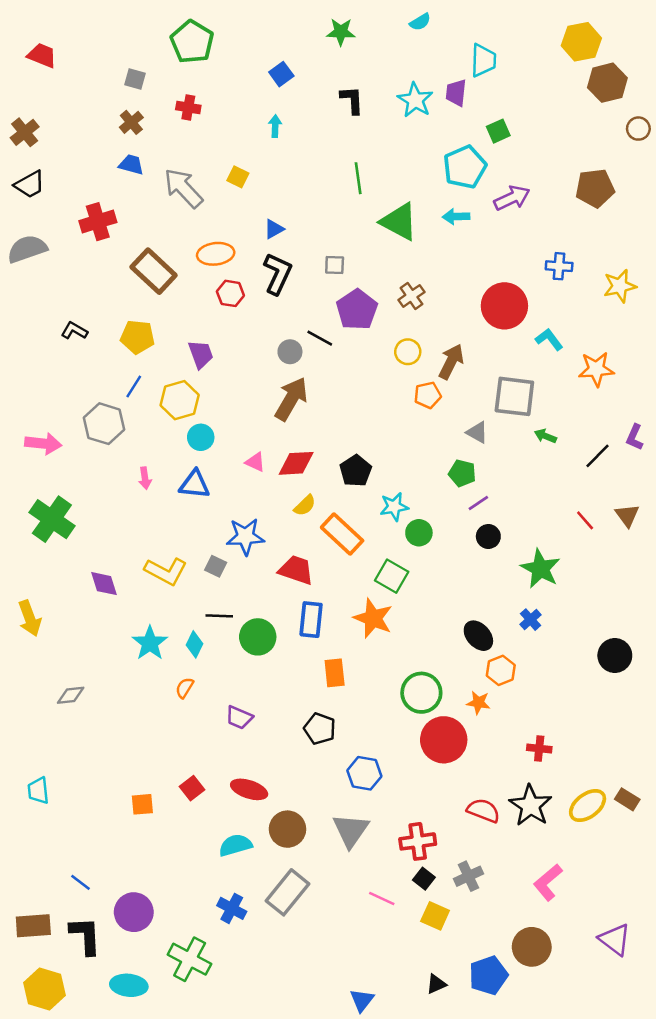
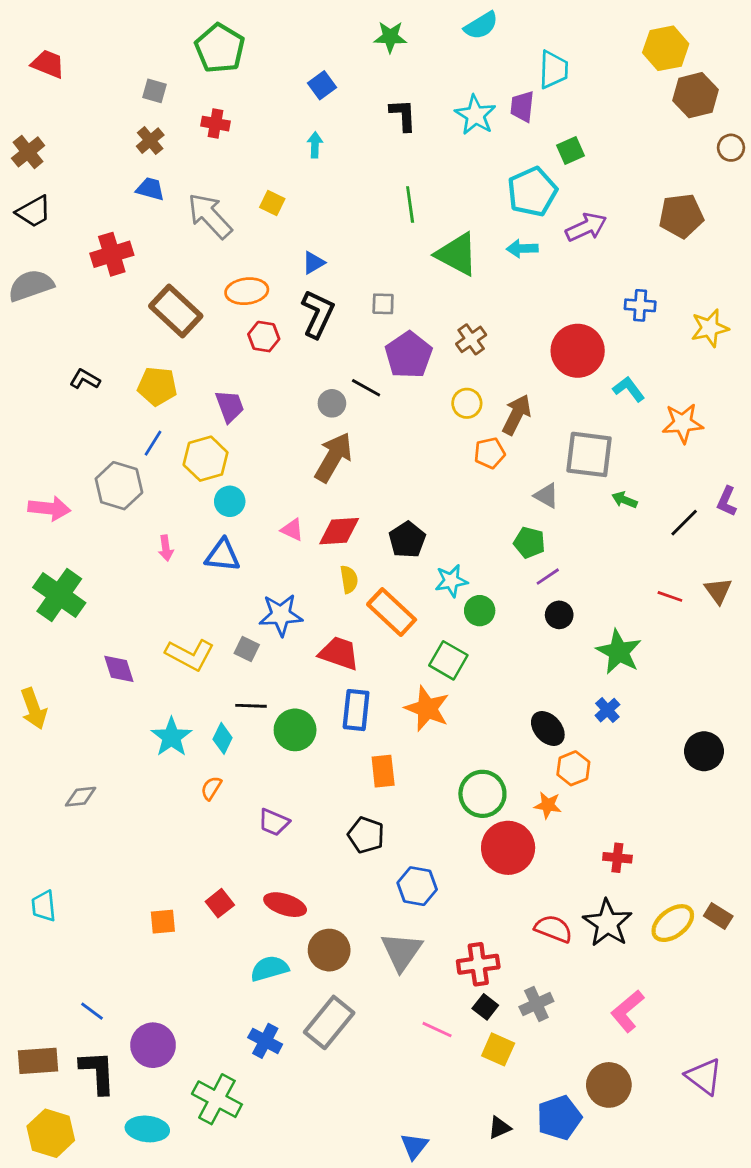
cyan semicircle: (420, 22) -> (481, 26), size x1.4
yellow semicircle: (305, 505) -> (349, 579), turned -55
red line: (585, 520) -> (670, 596), turned -30

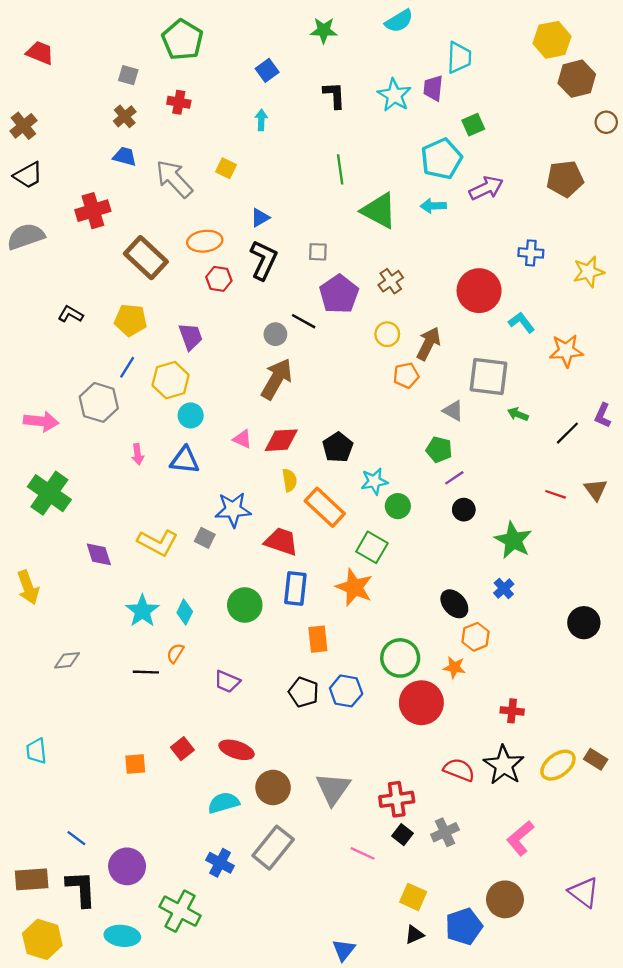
black line: (251, 706) -> (146, 672), moved
blue hexagon: (417, 886) -> (346, 691), moved
yellow square: (498, 1049) -> (413, 897), moved

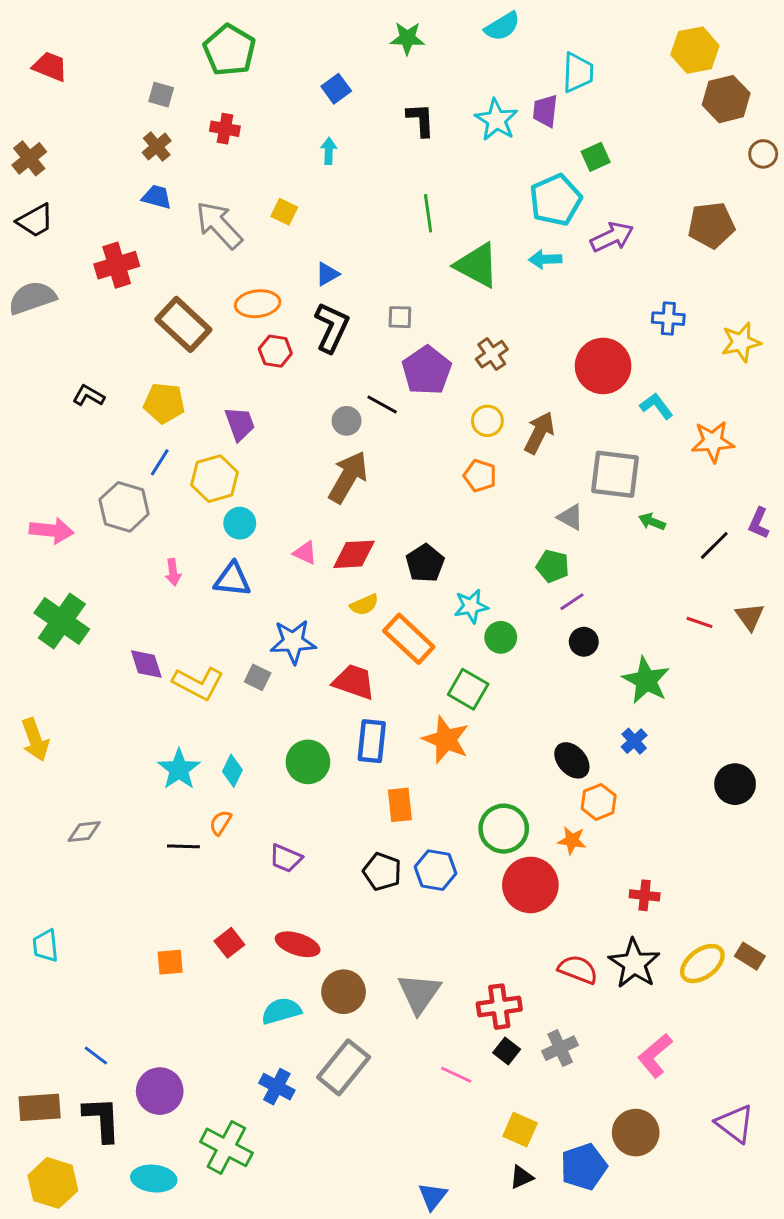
orange pentagon: (406, 375) -> (480, 476), moved, turned 30
yellow semicircle: (290, 480) -> (364, 605), turned 75
purple diamond: (99, 554) -> (146, 664), moved

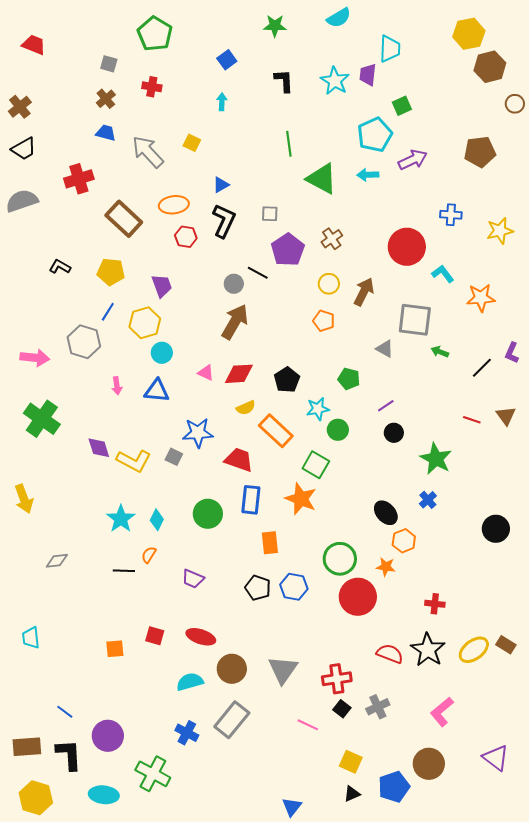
green pentagon: (553, 566) -> (349, 379), moved
red square: (229, 943) -> (155, 636), turned -36

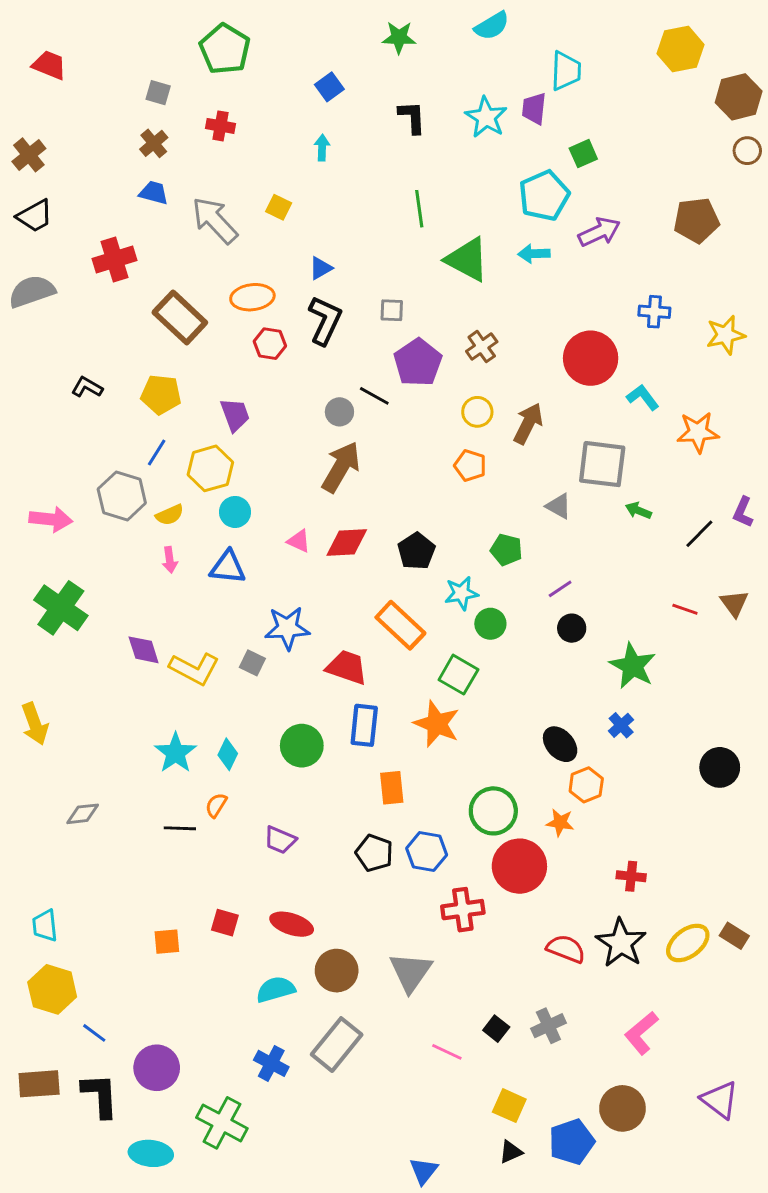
brown hexagon: (490, 67) -> (739, 97), moved
yellow semicircle: (246, 408) -> (170, 515), moved
red cross: (337, 679) -> (463, 910), moved
yellow hexagon: (36, 798) -> (52, 989), moved

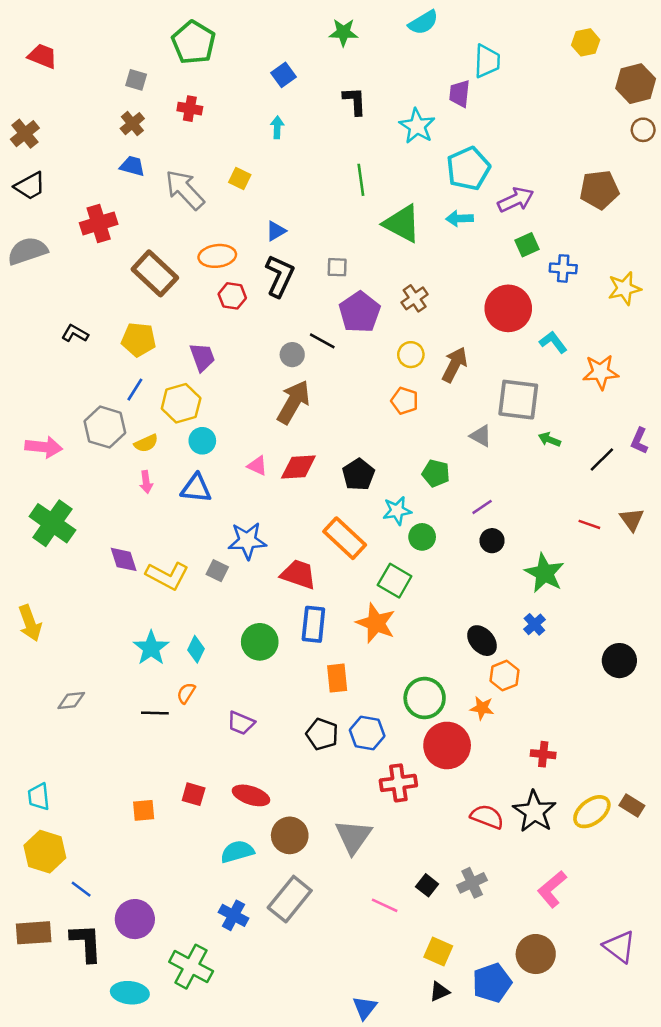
yellow hexagon: (681, 49) -> (586, 42), size x0.7
cyan star: (486, 117) -> (417, 126), moved
green square: (583, 154) -> (527, 245), moved

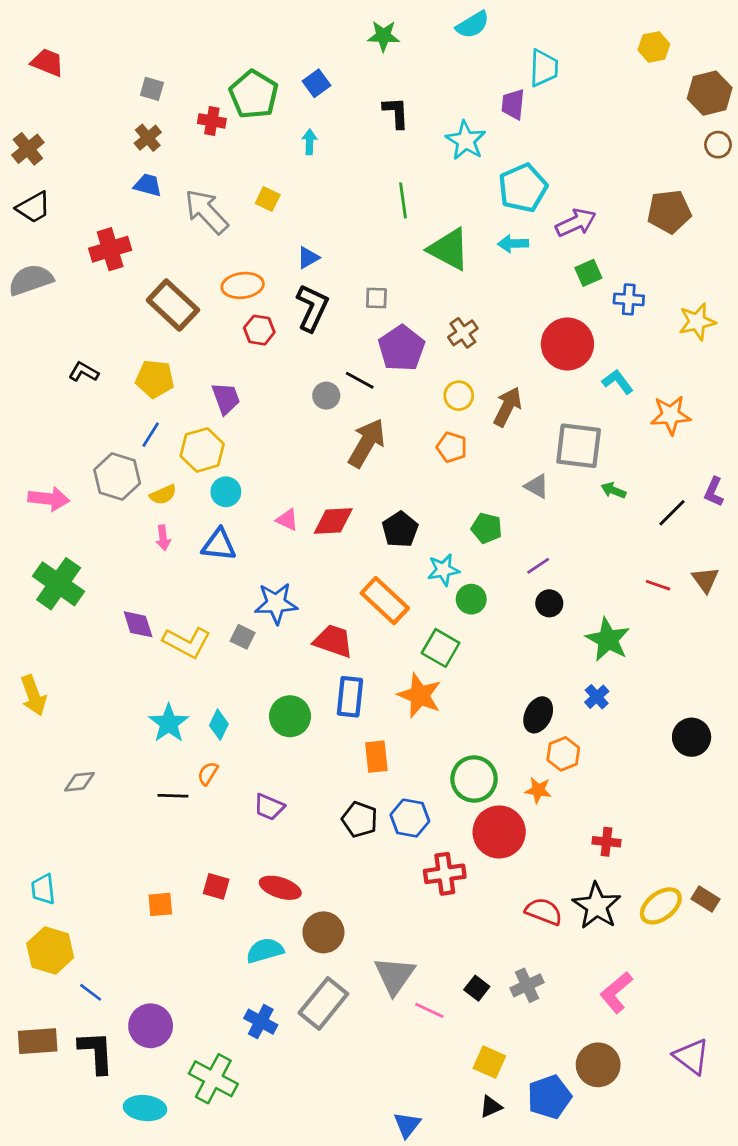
green pentagon: (194, 42) -> (254, 94), moved
brown arrow: (293, 402) -> (367, 443), moved
black ellipse: (482, 641) -> (538, 715), turned 68
gray triangle: (353, 837) -> (395, 976), moved

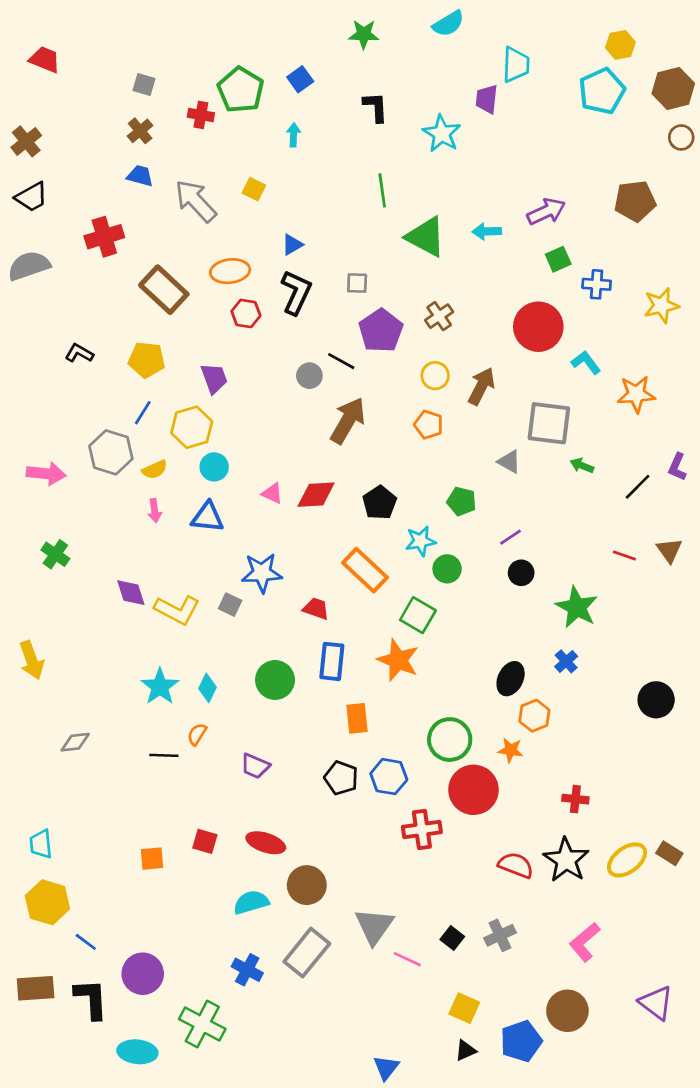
cyan pentagon: (523, 188) -> (602, 91), moved
green cross: (59, 584) -> (55, 554), size x0.6
red trapezoid: (333, 641) -> (316, 609), size x0.7

